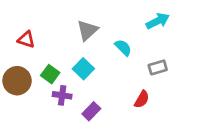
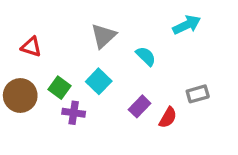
gray rectangle: (158, 67) -> (198, 94), moved
purple rectangle: (91, 111) -> (140, 106), moved

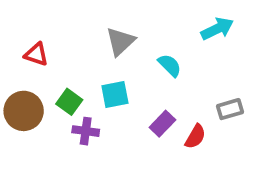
cyan square: (99, 81) -> (115, 94), turned 35

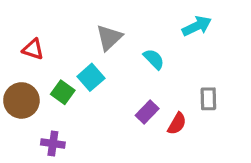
cyan square: (115, 94) -> (91, 77), moved, turned -30
gray rectangle: (230, 109) -> (208, 99), turned -75
purple cross: (86, 131) -> (53, 143), moved

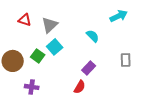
gray triangle: (109, 38) -> (50, 25), moved
red triangle: (33, 49) -> (25, 20), moved
red semicircle: (177, 124) -> (80, 87), moved

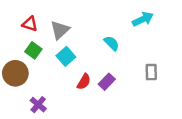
green square: (38, 56) -> (33, 50), moved
purple cross: (32, 87) -> (38, 105), turned 32
red semicircle: (80, 87) -> (84, 82), moved

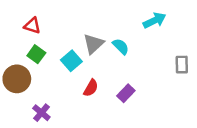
gray triangle: (60, 30) -> (93, 44), moved
gray rectangle: (151, 72) -> (182, 65), moved
purple rectangle: (107, 82) -> (126, 93), moved

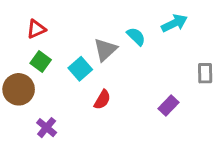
red triangle: (32, 26) -> (36, 29), turned -42
cyan semicircle: (121, 46) -> (136, 36), moved
purple rectangle: (126, 93) -> (168, 105), moved

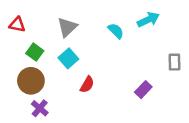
red triangle: (36, 29) -> (17, 25), moved, turned 35
gray triangle: (105, 50) -> (67, 27), moved
brown circle: (19, 89) -> (31, 81), moved

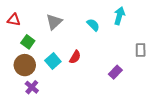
cyan arrow: (148, 20) -> (119, 16), turned -48
cyan square: (68, 58) -> (53, 61), moved
red semicircle: (87, 85) -> (75, 57), moved

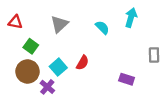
purple rectangle: (115, 72) -> (127, 79), turned 64
purple cross: (32, 87) -> (47, 87), moved

